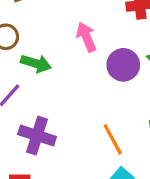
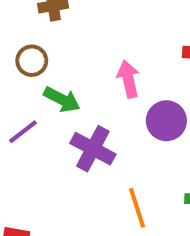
purple cross: (37, 136) -> (93, 149), moved

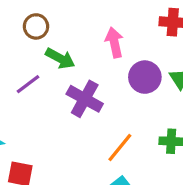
orange line: (137, 208) -> (120, 147), turned 56

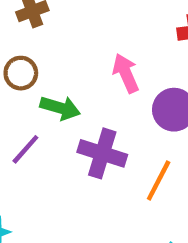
orange line: (120, 147) -> (159, 181), moved

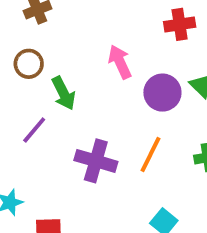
green arrow: (60, 108) -> (64, 93), turned 48
purple cross: (102, 153) -> (96, 161), moved

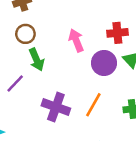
red cross: (180, 24) -> (117, 33), moved
brown circle: (29, 64) -> (25, 34), moved

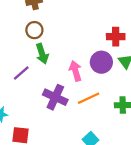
pink arrow: (76, 40) -> (75, 71), moved
orange line: (93, 105) -> (89, 98), turned 30

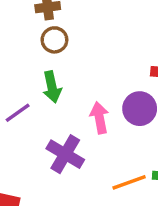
brown circle: (34, 30) -> (54, 40), moved
orange line: (89, 98) -> (129, 182), moved

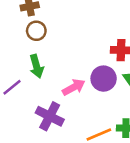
pink arrow: (99, 118) -> (74, 87), turned 75

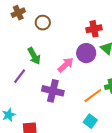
brown circle: (36, 31) -> (43, 23), moved

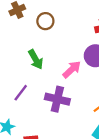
purple line: (20, 76) -> (21, 93), moved

